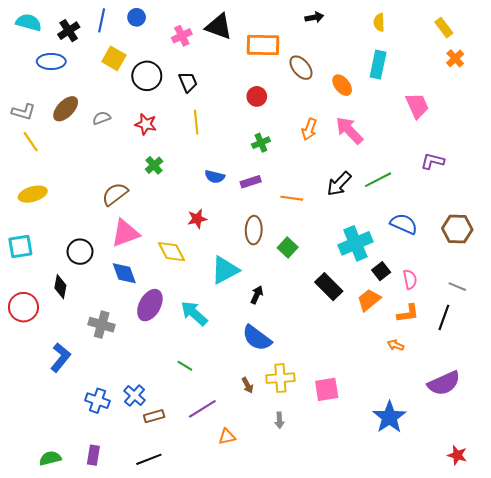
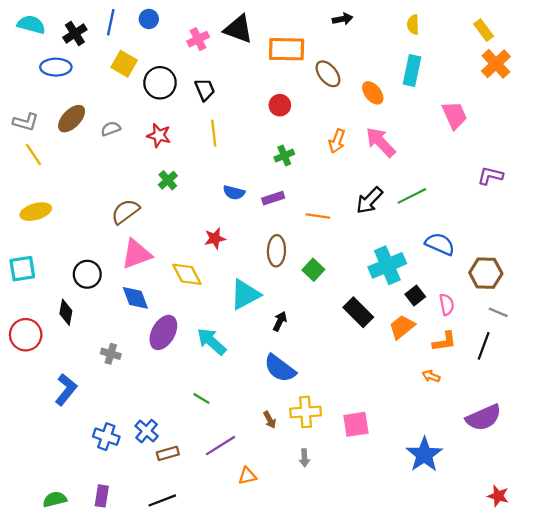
orange cross: (455, 58) -> (496, 64), size x1.5
purple L-shape: (433, 161) -> (490, 176), moved
brown hexagon: (457, 229) -> (486, 273), moved
gray cross: (102, 325) -> (111, 354), size x0.7

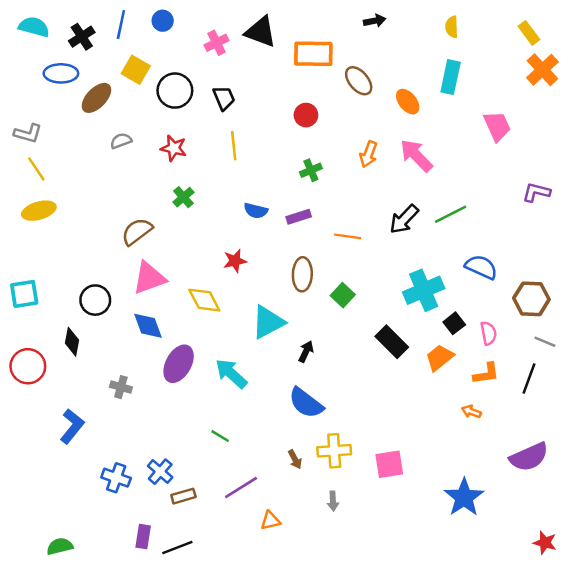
brown ellipse: (72, 119) -> (96, 98), moved
yellow ellipse: (36, 212) -> (39, 211), moved
purple rectangle: (102, 496) -> (143, 537), moved

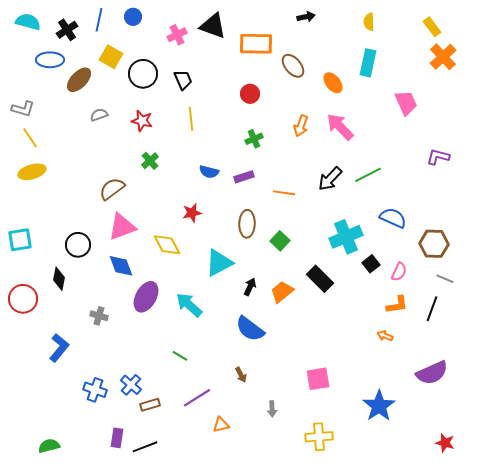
pink semicircle: (489, 333) -> (399, 272), turned 36
orange trapezoid: (440, 358) -> (282, 292), moved
yellow cross: (334, 451) -> (319, 437), moved

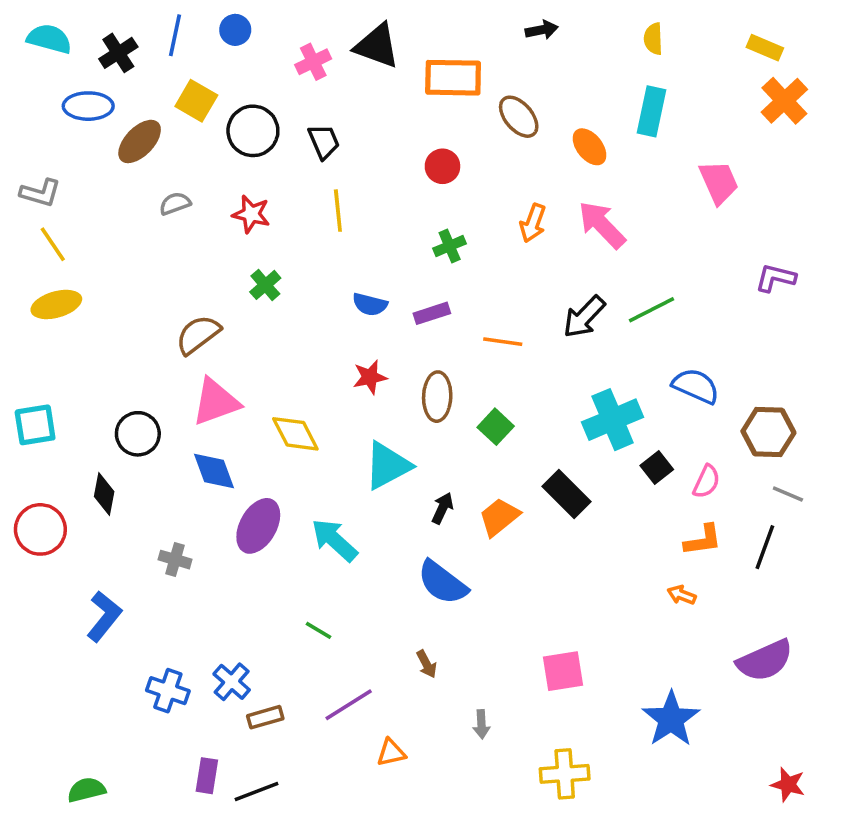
yellow rectangle: (432, 27) -> (765, 48), turned -30
red star: (192, 213) -> (370, 377), moved

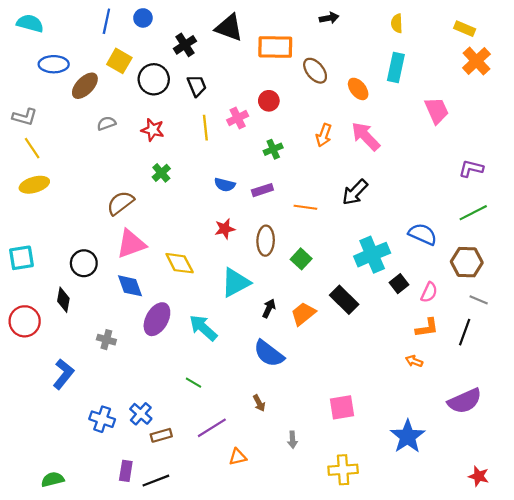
black cross: (118, 53) -> (185, 45), moved
pink cross: (313, 62) -> (238, 118), moved
green line: (652, 310) -> (473, 213), moved

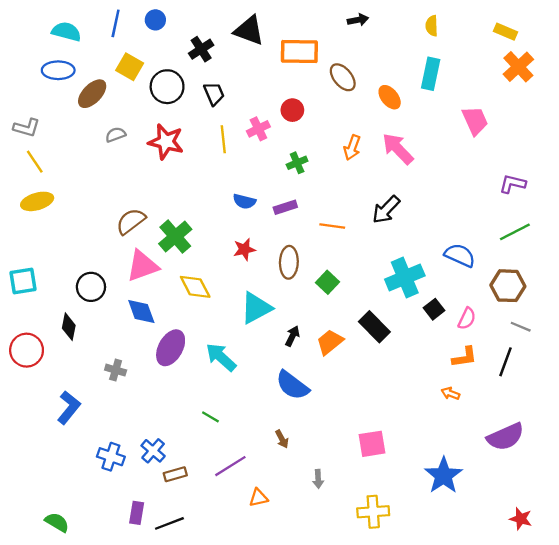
cyan semicircle: (30, 23) -> (66, 32), moved
red star: (153, 130) -> (166, 142), size x1.4
green cross: (161, 173) -> (175, 237), moved, size x1.6
green semicircle: (53, 479) -> (57, 522), turned 45

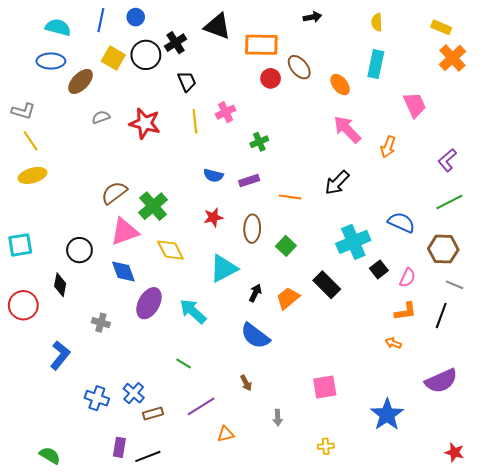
black circle: (167, 87) -> (146, 55), moved
red circle: (292, 110) -> (271, 78), moved
orange arrow: (352, 148) -> (388, 147), moved
purple L-shape: (513, 184) -> (447, 160), turned -55
yellow cross: (373, 512) -> (326, 446), size x0.6

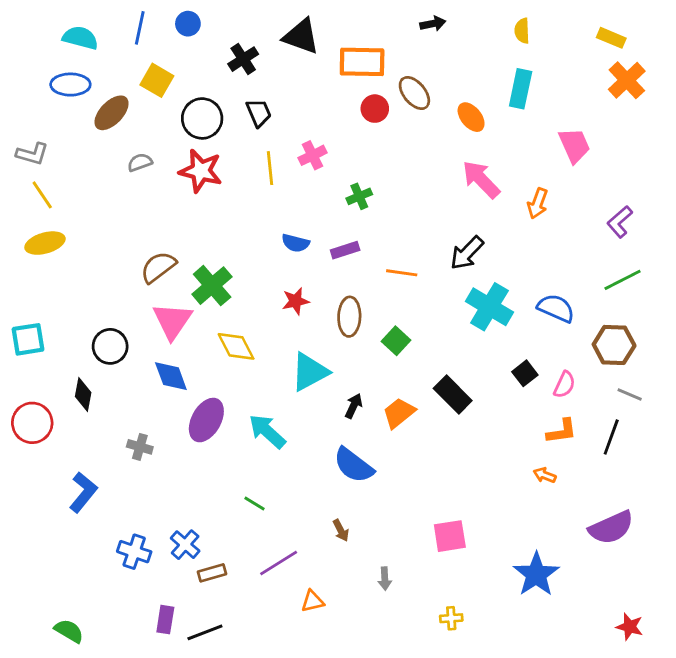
black circle: (146, 55) -> (202, 118), moved
pink triangle: (124, 232) -> (172, 321), turned -36
cyan cross: (353, 242) -> (489, 307), moved, turned -36

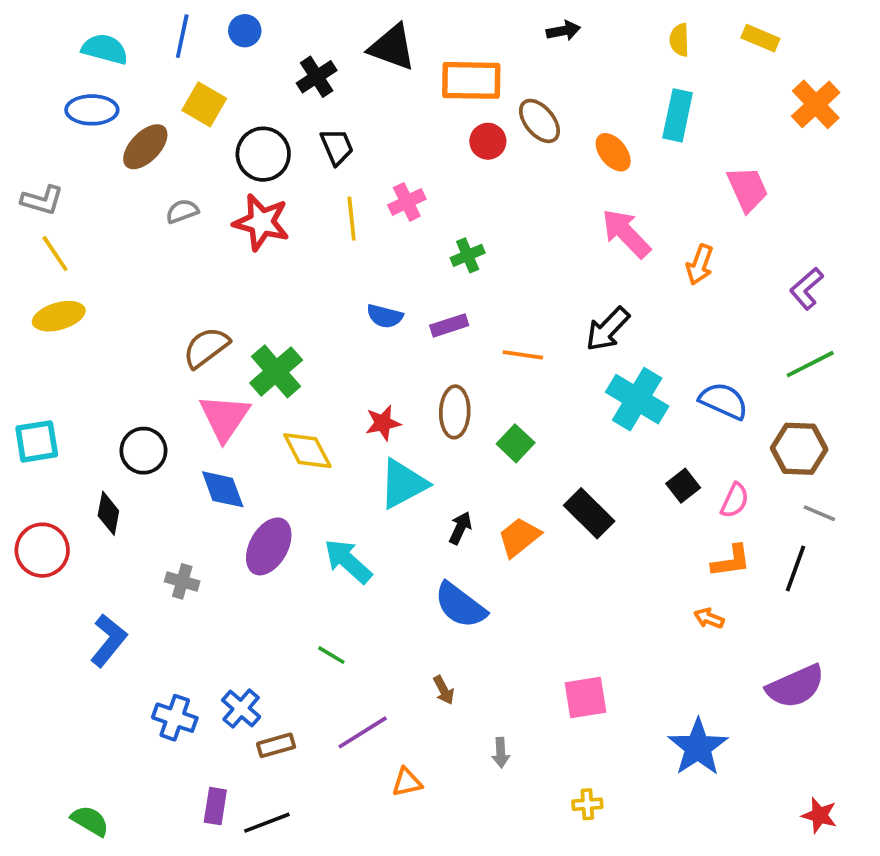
yellow rectangle: (611, 38) -> (760, 38), moved
red star: (296, 301) -> (383, 423), moved

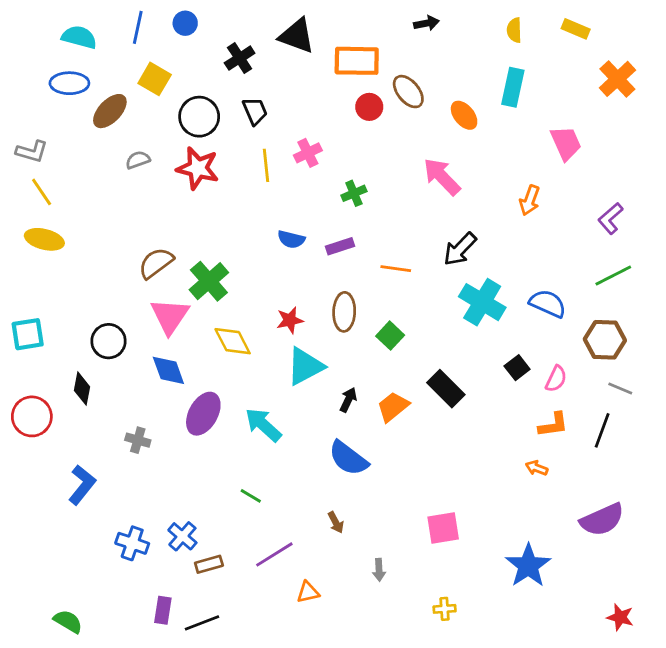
pink arrow: (626, 233) -> (442, 177), moved
yellow ellipse: (59, 316) -> (44, 239), turned 30

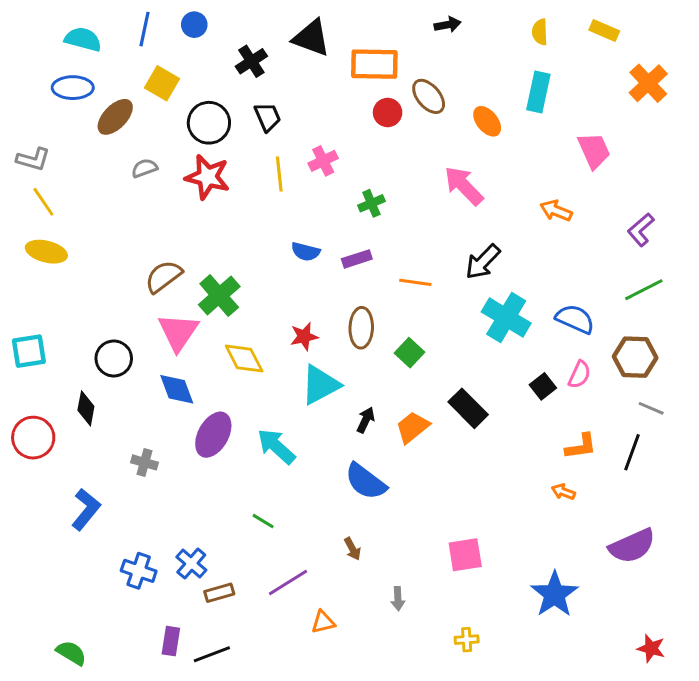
orange arrow: (530, 200) -> (556, 211), turned 92
pink semicircle: (556, 379) -> (579, 375), moved

